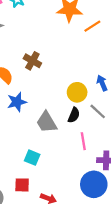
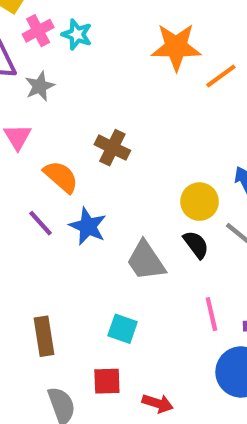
blue star: (17, 102) -> (88, 226), turned -30
black semicircle: (74, 115) -> (196, 245), turned -56
pink line: (83, 141) -> (211, 314), moved

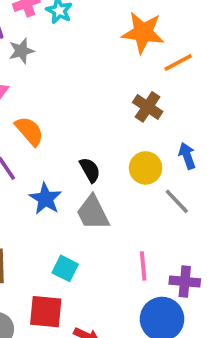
brown cross: (112, 148) -> (148, 107), moved
blue star: (88, 226) -> (45, 199), moved
black semicircle: (196, 245) -> (90, 170), moved
red square: (107, 381) -> (46, 312), size x1.4

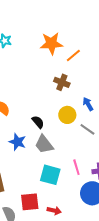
cyan square: (65, 268) -> (50, 175), moved, size x1.5

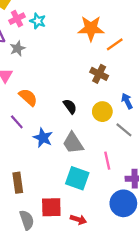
black semicircle: (38, 122) -> (70, 106), moved
pink line: (76, 167) -> (107, 161), moved

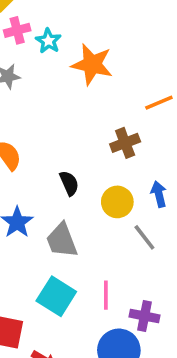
orange star: (91, 28) -> (92, 64), moved
brown cross: (99, 74) -> (125, 143), turned 30
pink line: (107, 161) -> (106, 295), moved

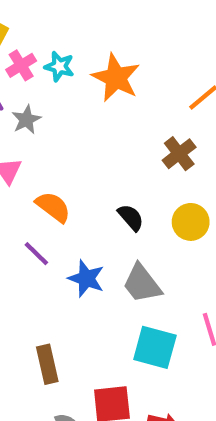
orange star: (92, 64) -> (116, 78), turned 30

